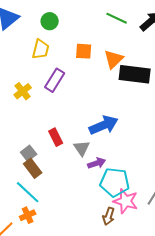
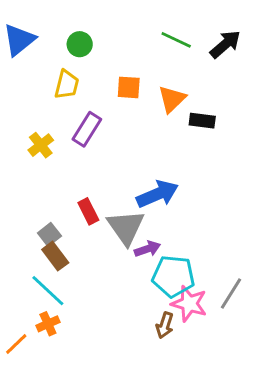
black rectangle: (135, 74) -> (202, 121), size x0.6
gray triangle: (82, 148) -> (126, 227), size x1.6

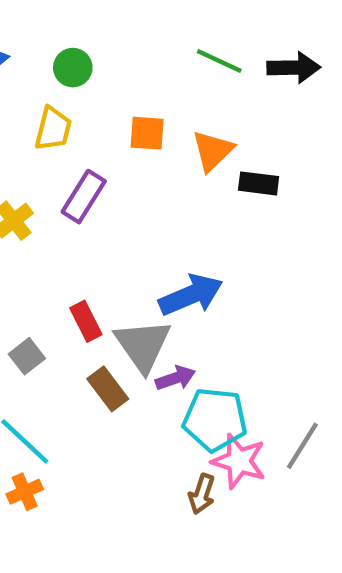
black arrow: (225, 44) -> (294, 68), turned 40
brown rectangle: (55, 256) -> (108, 389), moved

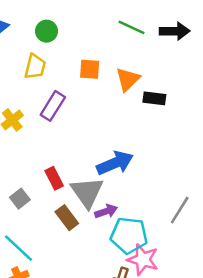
gray line: (302, 446) -> (180, 210), moved

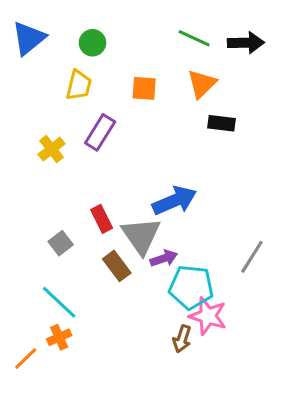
orange triangle: (128, 79) -> (202, 84), moved

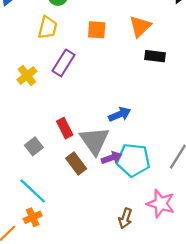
blue arrow: (174, 201) -> (120, 114), size x0.7
cyan pentagon: (191, 287) -> (133, 160), moved
pink star: (208, 316) -> (161, 204), moved

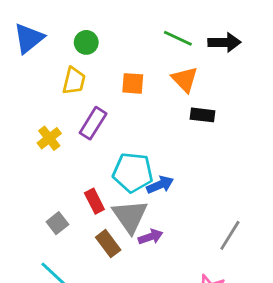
orange triangle: (140, 26) -> (185, 79), turned -30
cyan pentagon: (133, 160) -> (133, 172), moved

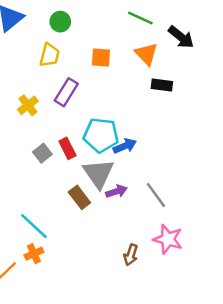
black arrow: (224, 42) -> (181, 37), moved, turned 40
red rectangle: (94, 201) -> (67, 148), moved
gray square: (57, 223) -> (42, 153), moved
gray line: (230, 235) -> (156, 195), moved, turned -68

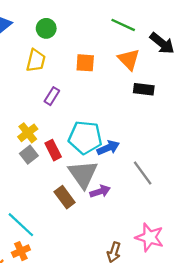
purple rectangle: (66, 92) -> (52, 96), size x0.7
yellow cross: (28, 105) -> (28, 133), moved
gray line: (156, 195) -> (143, 173), moved

